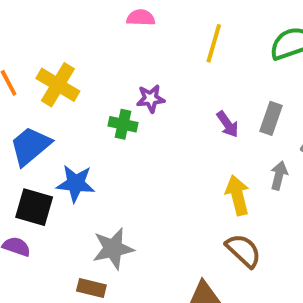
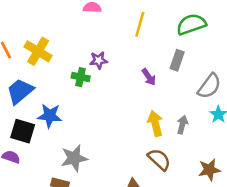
gray rectangle: (271, 118) -> (177, 60), moved
gray arrow: (279, 176) -> (182, 125), moved

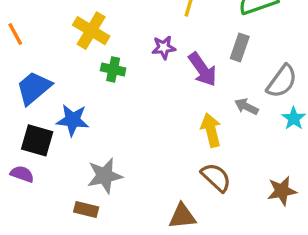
yellow cross: (38, 51) -> (91, 31), moved
purple star: (99, 60) -> (164, 47), moved
purple arrow: (149, 77) -> (203, 69), size x1.5
gray arrow: (182, 125) -> (246, 107), moved, turned -78

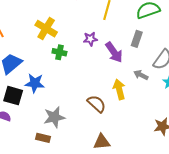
brown semicircle: (216, 177) -> (97, 104), moved

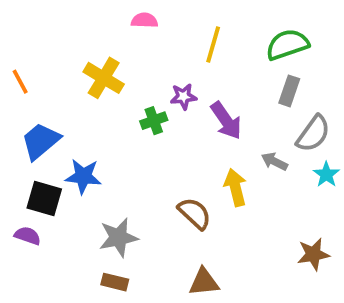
gray rectangle: (137, 39) -> (289, 91), moved
green cross: (59, 52) -> (154, 121), moved, turned -32
brown rectangle: (43, 138) -> (115, 282), moved

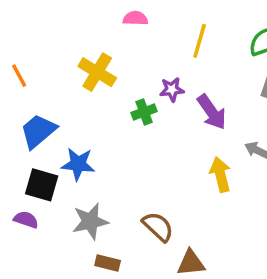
brown semicircle: (195, 213) -> (158, 227), moved
gray star: (118, 238) -> (90, 221), moved

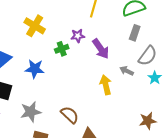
blue star: (78, 164) -> (35, 69), moved

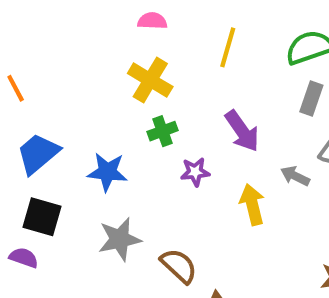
yellow cross: (35, 26) -> (150, 80), moved
purple star: (78, 36) -> (195, 172), moved
gray star: (31, 112) -> (120, 239), moved

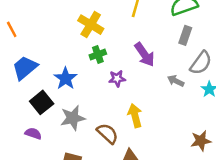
blue star: (107, 172) -> (66, 78), turned 30
yellow arrow: (252, 205) -> (135, 116), moved
black square: (42, 217) -> (42, 102), moved, turned 35
purple semicircle: (24, 258) -> (33, 134), moved

